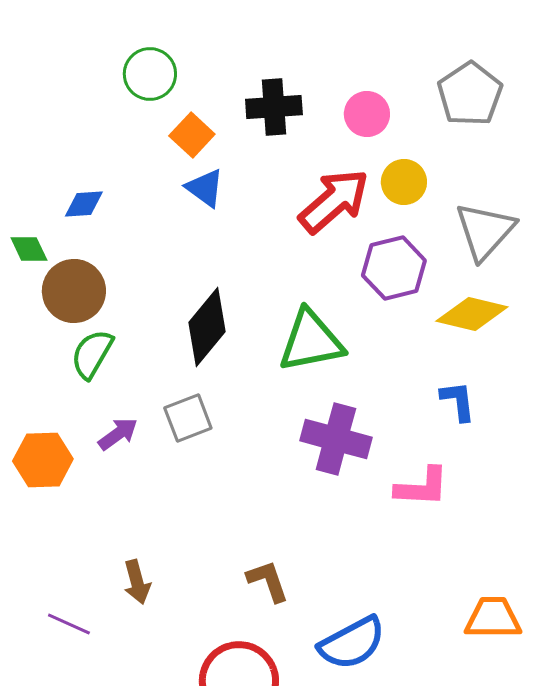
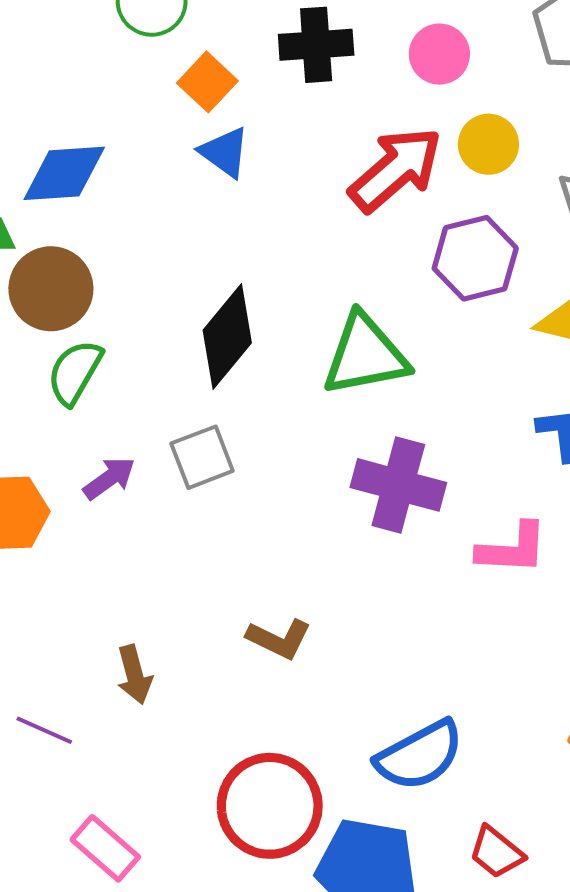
blue diamond: (84, 204) -> (64, 173), size x1.6
brown L-shape: (268, 581) -> (279, 639), moved, turned 135

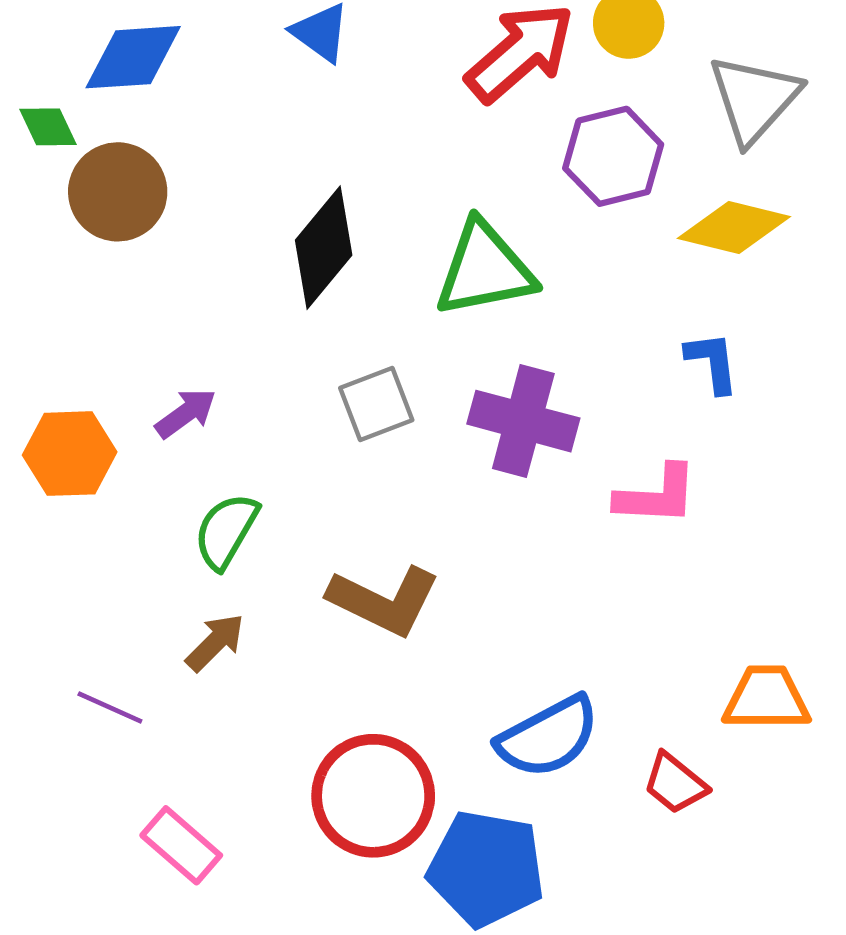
green semicircle: (75, 372) -> (226, 531), moved
gray square: (202, 457) -> (376, 404), moved
brown L-shape: (279, 639) -> (384, 601), size x1.5
brown arrow: (134, 675) -> (215, 642), turned -120
red trapezoid: (496, 852) -> (675, 783), moved

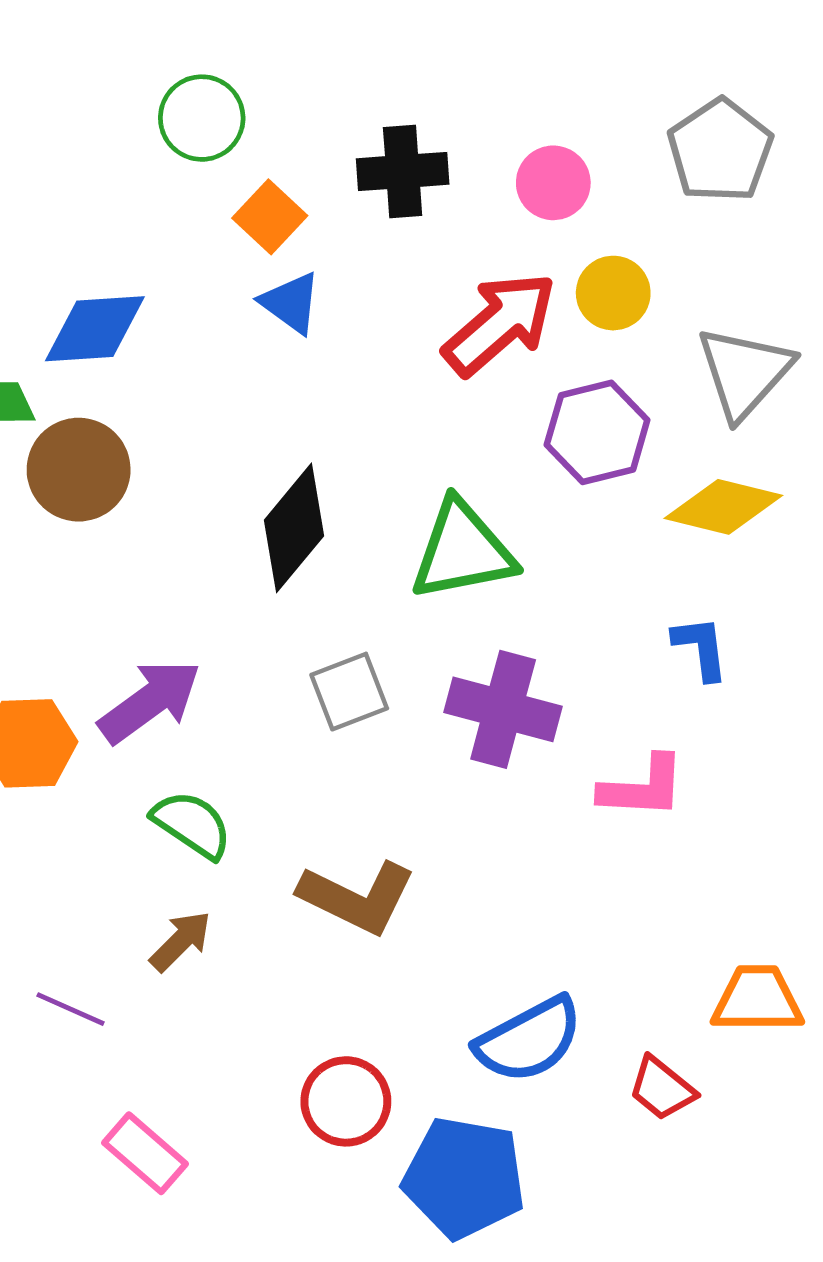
purple arrow: (186, 413) -> (150, 701), size x1.6
green semicircle: (226, 531) -> (192, 824), turned 94
red circle: (373, 796) -> (346, 1101), size x0.7

